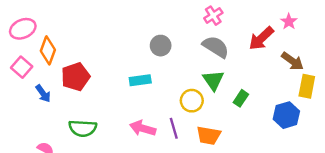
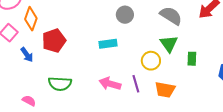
green rectangle: (241, 98) -> (192, 59), turned -32

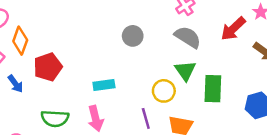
cyan rectangle: (108, 44) -> (104, 85), moved
green rectangle: (192, 59) -> (213, 89), size x1.6
pink arrow: (110, 84) -> (96, 118), moved, turned -120

